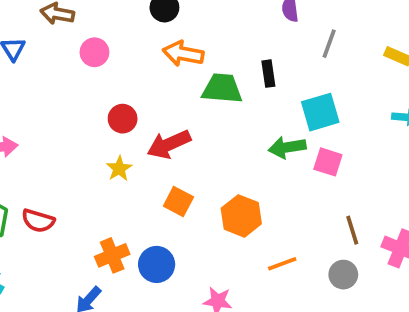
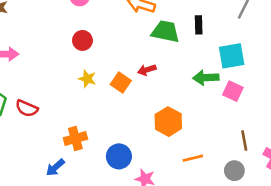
red circle: (123, 119) -> (82, 40), moved
red arrow: (169, 144) -> (147, 70), moved, size x0.6
yellow star: (119, 169) -> (87, 79), turned -30
orange square: (178, 202) -> (121, 82), moved
blue circle: (157, 264) -> (119, 156), moved

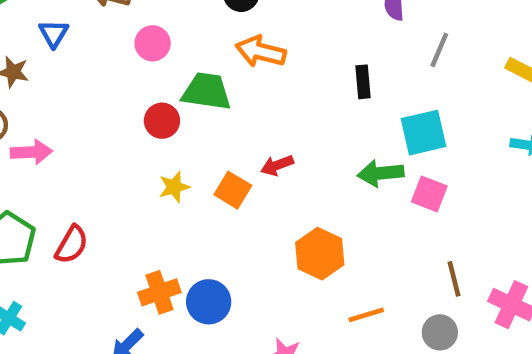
green trapezoid: (165, 32) -> (206, 91), moved
yellow star: (87, 79) -> (174, 187), turned -30
red semicircle: (27, 108) -> (72, 245), turned -80
blue circle: (119, 156) -> (209, 302), moved

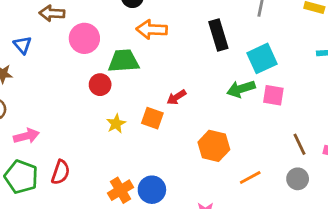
pink circle: (153, 43) -> (84, 38), size x1.4
black rectangle: (363, 82) -> (218, 35), size x1.5
pink arrow: (31, 152) -> (26, 136), moved

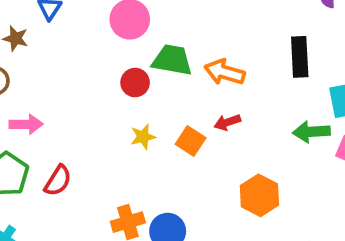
orange arrow: (152, 29) -> (225, 72), moved

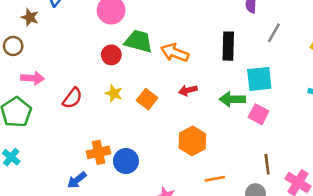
red arrow: (227, 122) -> (188, 90), moved
yellow star: (143, 137) -> (114, 93), turned 30
red semicircle: (58, 181) -> (72, 98), moved

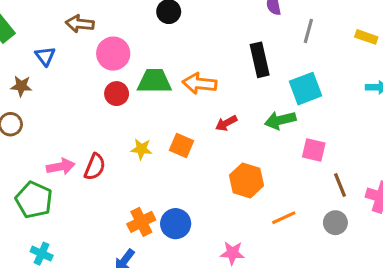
red circle: (111, 55) -> (117, 94), moved
pink arrow: (33, 78) -> (61, 167), moved
pink square: (259, 114) -> (314, 150), moved

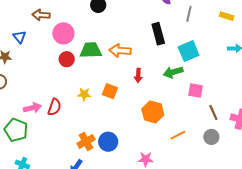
red arrow: (226, 123) -> (138, 75), turned -56

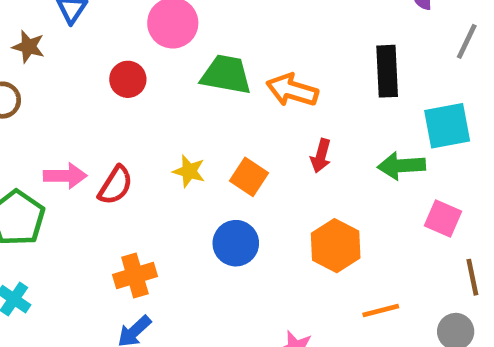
red circle: (67, 59) -> (128, 79), moved
orange cross: (86, 141) -> (135, 276), moved
blue circle: (108, 142) -> (236, 243), moved

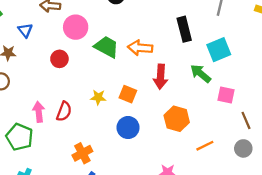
green trapezoid: (226, 75) -> (107, 47), turned 30
red arrow: (321, 156) -> (161, 77), size x1.5
green arrow: (401, 166) -> (201, 74), turned 55
pink arrow: (65, 176) -> (39, 112), turned -84

